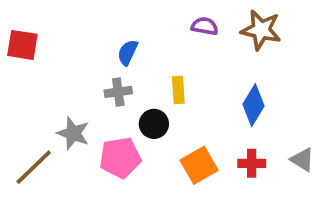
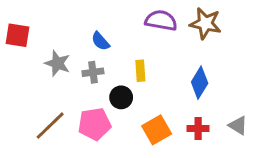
purple semicircle: (205, 26) -> (161, 20), size x1.5
blue semicircle: (128, 52) -> (100, 41), turned -66
gray star: (73, 133) -> (57, 63), moved
brown line: (34, 167) -> (50, 126), moved

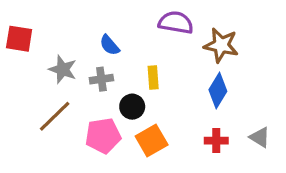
brown star: (205, 23) -> (221, 45), moved
brown line: (50, 126) -> (55, 116), moved
orange square: (157, 130) -> (152, 141), moved

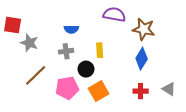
blue semicircle: (110, 45) -> (71, 29), turned -48
gray star: (63, 69) -> (29, 43), moved

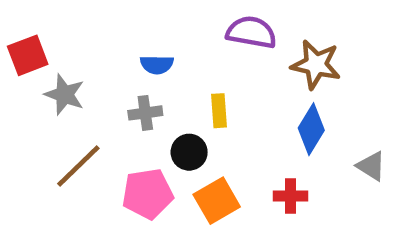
red square: (13, 25) -> (28, 55), turned -30
gray triangle: (169, 89) -> (371, 166), moved
red cross: (141, 91) -> (291, 196), moved

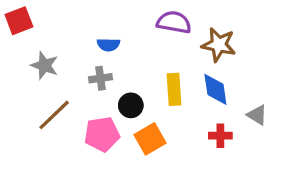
red square: (28, 55) -> (19, 21), moved
yellow rectangle: (219, 111) -> (174, 89), moved, size x1.4
blue diamond: (311, 129) -> (215, 89), turned -40
red cross: (291, 196) -> (220, 136), moved

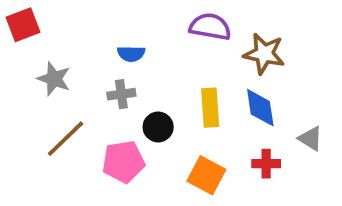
orange square: (150, 139) -> (206, 175), moved, turned -32

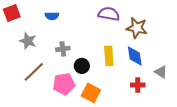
blue semicircle: (131, 54) -> (52, 16), moved
orange square: (206, 175) -> (91, 93), moved

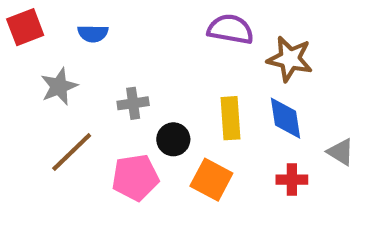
blue semicircle: (52, 16) -> (93, 33), moved
gray star: (28, 41) -> (59, 86), turned 30
orange square: (91, 93) -> (211, 180), moved

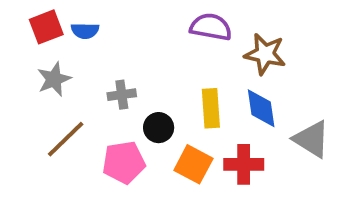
red square: (25, 27) -> (46, 27), moved
gray triangle: (341, 152) -> (311, 139), size x1.5
red cross: (292, 180) -> (244, 164), moved, size x1.4

